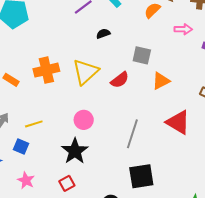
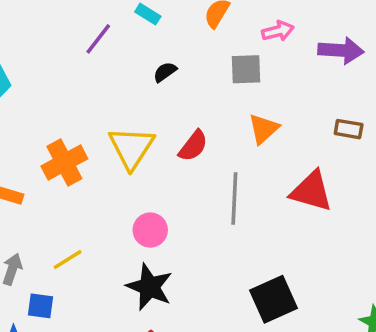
black semicircle: (103, 34) -> (165, 72), moved
gray square: (142, 55) -> (246, 69), moved
gray line: (132, 134) -> (234, 199), moved
blue square: (21, 147) -> (40, 306), moved

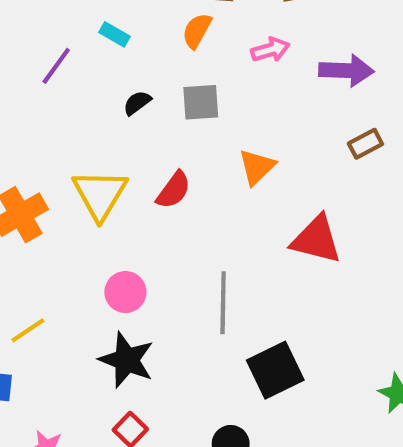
gray square: (246, 69) -> (201, 102), moved
brown rectangle: (349, 129) -> (365, 144), moved, turned -36
gray line: (234, 199) -> (223, 303), moved

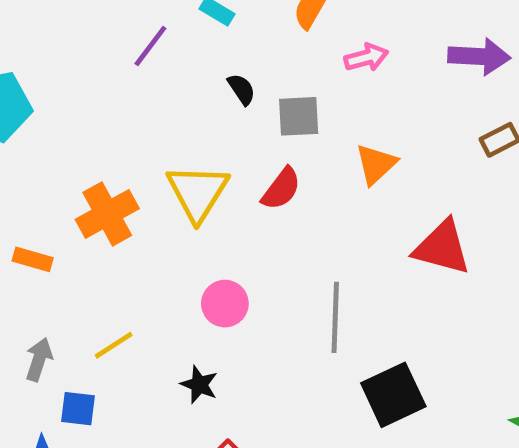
pink arrow: (270, 50) -> (366, 57), moved
gray square: (201, 102) -> (299, 116), moved
black semicircle: (137, 103) -> (241, 89), turned 92
black star: (127, 360) -> (199, 385), moved, size x0.6

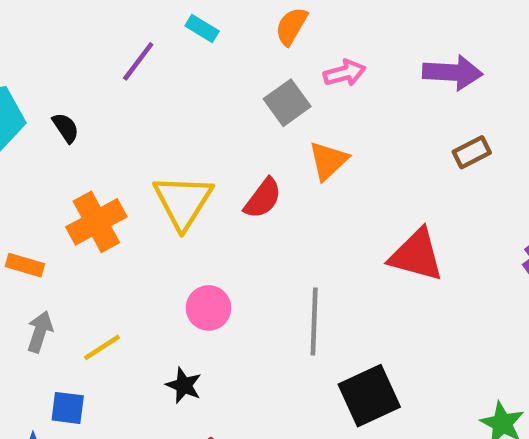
black semicircle: (241, 89) -> (66, 128), moved
gray square: (299, 116) -> (287, 103), moved, turned -33
orange triangle: (376, 164) -> (328, 161), moved
gray arrow: (39, 359) -> (40, 332), moved

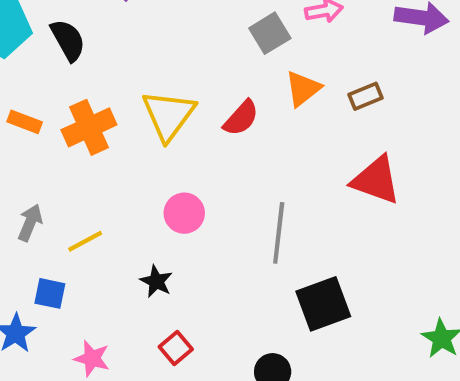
black semicircle: (66, 128) -> (68, 40), size x1.5
brown rectangle: (472, 152) -> (365, 96), moved
orange rectangle: (25, 265) -> (25, 122), moved

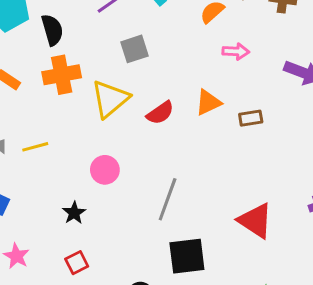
gray square: (270, 33) -> (135, 49), moved
orange cross: (89, 127) -> (62, 75), moved
red triangle: (376, 180) -> (255, 221), moved
yellow line: (85, 241) -> (35, 147), moved

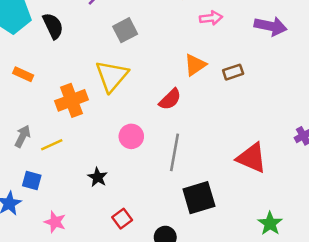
orange cross: (62, 75) -> (71, 100), moved
red semicircle: (160, 113) -> (170, 99), moved
yellow line: (35, 147) -> (52, 145), moved
pink circle: (105, 170) -> (131, 136), moved
red square: (77, 263) -> (122, 219), moved

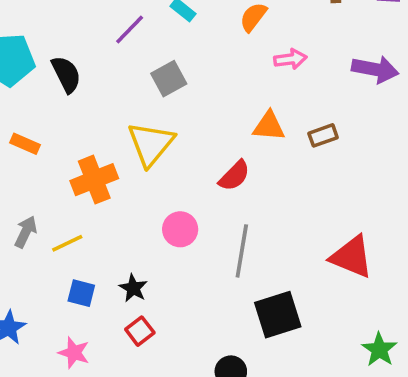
orange triangle: (195, 65) -> (269, 126), turned 40
blue square: (32, 180) -> (81, 293), moved
red square: (122, 219) -> (140, 331), moved

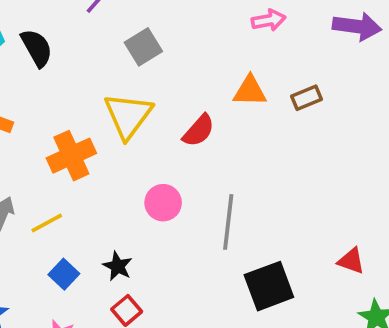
red semicircle: (234, 176) -> (199, 131), moved
red triangle: (352, 257) -> (351, 261), moved, size x0.6
blue square: (81, 293) -> (64, 274), turned 32

